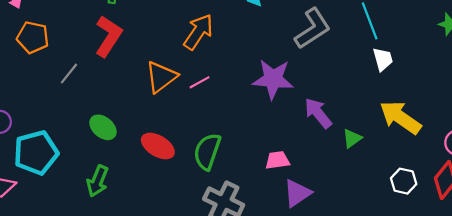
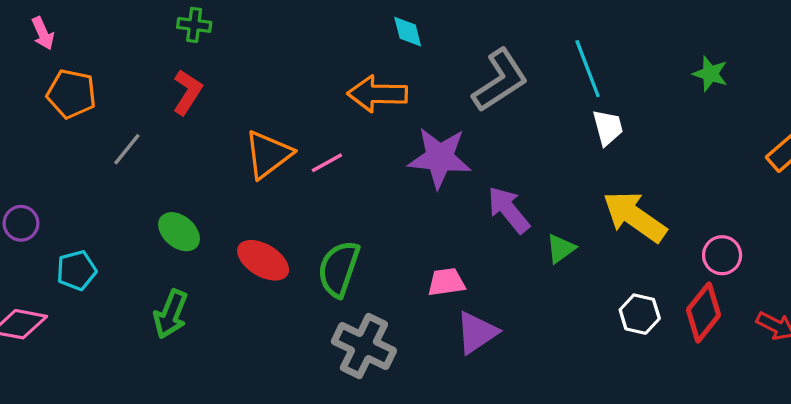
orange arrow: (198, 32) -> (377, 94), moved, turned -123
red L-shape: (108, 36) -> (187, 92), size x0.7
cyan pentagon: (36, 153) -> (76, 270), size x0.6

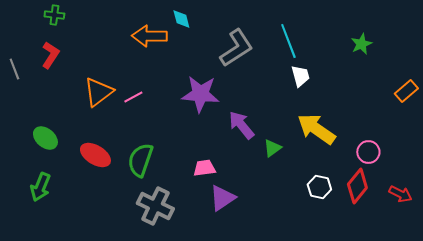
green star: (710, 74) -> (361, 44), turned 30
orange arrow: (377, 94) -> (149, 36), moved
gray line: (127, 149) -> (14, 69), moved, turned -60

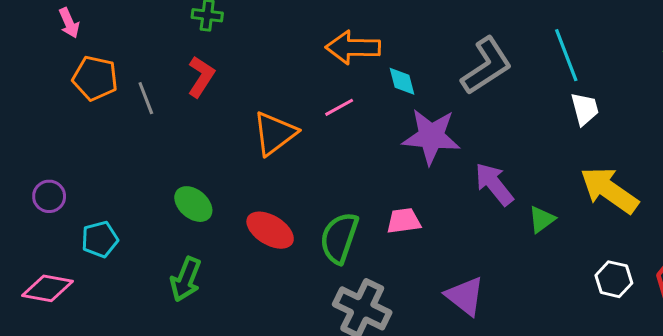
cyan diamond: (181, 19) -> (402, 81), moved
pink line: (133, 97) -> (339, 107), moved
pink trapezoid: (204, 168) -> (404, 221), moved
purple triangle: (222, 198) -> (465, 296), turned -48

